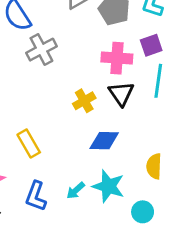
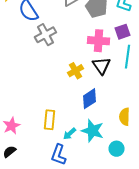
blue diamond: (104, 141) -> (90, 99), turned -35
yellow rectangle: (29, 144) -> (50, 120), moved, turned 36
blue L-shape: (36, 196) -> (58, 155), moved

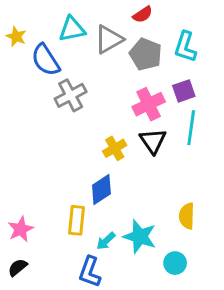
pink cross: (98, 41) -> (149, 104), turned -30
blue diamond: (90, 99) -> (101, 189), moved

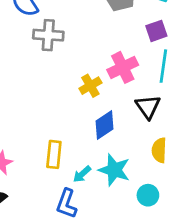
gray cross: (71, 95) -> (48, 35), turned 32
pink cross: (149, 104) -> (123, 67), moved
black triangle: (153, 141) -> (148, 107), moved
blue diamond: (101, 189) -> (104, 125), moved

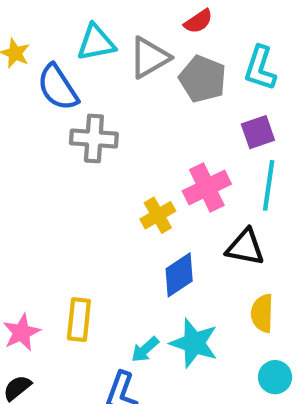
black triangle: (148, 107) -> (245, 247), turned -44
yellow rectangle: (54, 154) -> (79, 320), moved
cyan circle: (148, 195) -> (275, 377), moved

